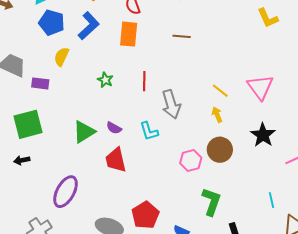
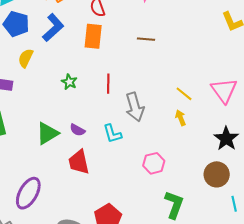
brown circle: (220, 150) -> (217, 174), moved

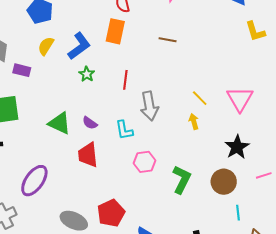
blue L-shape: (53, 28) -> (79, 46), moved
green triangle: (47, 133) -> (60, 123), turned 50
pink hexagon: (154, 163) -> (144, 162), moved
green L-shape: (174, 205) -> (182, 180), moved

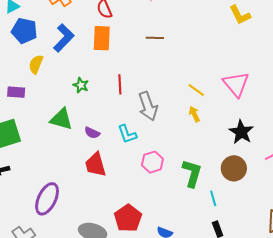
blue L-shape: (79, 46) -> (64, 38), moved
green triangle: (60, 123) -> (61, 119), moved
cyan line: (238, 213) -> (213, 198), moved

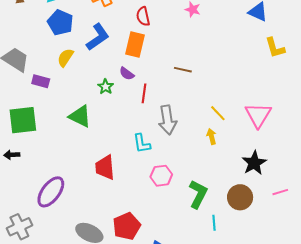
brown line: (155, 38) -> (183, 70), moved
purple semicircle: (92, 133) -> (127, 74), moved

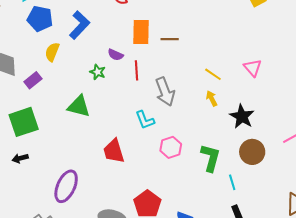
orange rectangle: (135, 44) -> (141, 32), moved
purple rectangle: (41, 81) -> (33, 80), turned -42
pink triangle: (258, 115) -> (253, 68), size x0.7
black star: (254, 163) -> (242, 117), moved

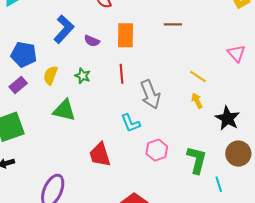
blue pentagon: (40, 19) -> (24, 54), moved
brown line: (170, 39) -> (173, 24), moved
yellow semicircle: (52, 52) -> (50, 75), moved
purple semicircle: (115, 55) -> (92, 41), moved
pink triangle: (253, 68) -> (236, 53), moved

